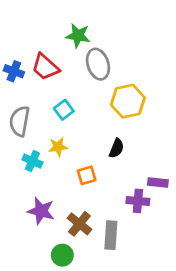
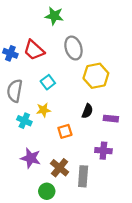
green star: (78, 36) -> (54, 16), moved
purple rectangle: (158, 182) -> (111, 119), moved

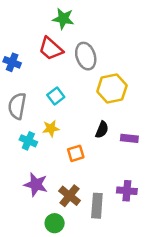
red trapezoid: (34, 50) -> (51, 49), moved
purple cross: (103, 151) -> (127, 191), moved

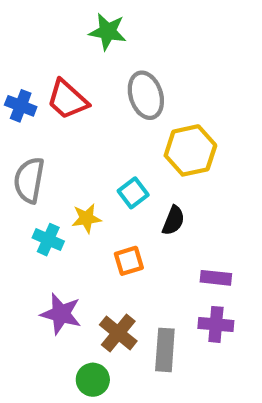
red trapezoid: (51, 49) -> (67, 99), moved
cyan square: (56, 96) -> (133, 193), moved
purple rectangle: (129, 138) -> (216, 278), moved

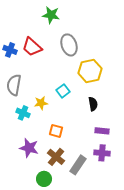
black semicircle: (173, 220) -> (93, 104), moved, turned -32
orange square: (129, 261) -> (56, 131), moved, turned 32
gray rectangle: (165, 350) -> (78, 165), turned 30

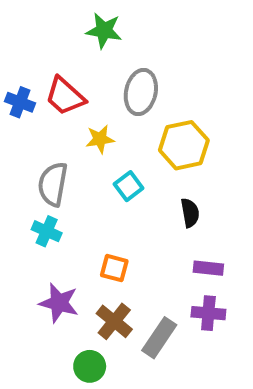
gray ellipse: (69, 45) -> (141, 92), turned 30
gray semicircle: (14, 85) -> (53, 184), moved
yellow star: (41, 103) -> (100, 139), moved

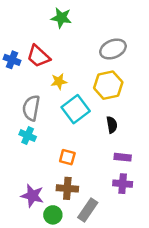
gray ellipse: (141, 92) -> (113, 49), moved, turned 55
cyan square: (129, 186) -> (76, 109), size x1.6
purple star: (59, 303) -> (32, 196), moved
brown cross: (114, 321) -> (67, 188), turned -35
gray rectangle: (159, 338) -> (88, 210), moved

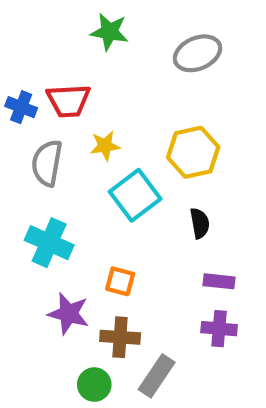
gray ellipse: (113, 49) -> (198, 53), moved
red trapezoid: (38, 56) -> (68, 101), turned -45
gray semicircle: (31, 108) -> (47, 163), moved
cyan cross: (28, 136) -> (49, 243), size x1.5
purple star: (32, 196) -> (68, 314), moved

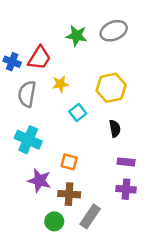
green star: (109, 32) -> (76, 36), moved
red trapezoid: (68, 101) -> (39, 58), turned -55
cyan square: (135, 195) -> (78, 112), size x0.6

